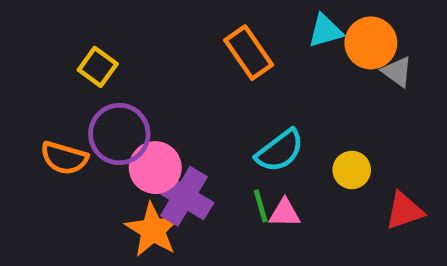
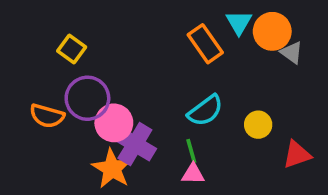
cyan triangle: (325, 31) -> (239, 23), turned -44
orange rectangle: (249, 53) -> (205, 44), moved
pink triangle: (285, 213) -> (193, 174), moved

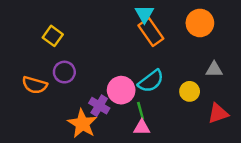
cyan triangle: (239, 23) -> (144, 14), moved
gray triangle: (292, 52) -> (214, 69), moved, turned -36
purple circle: (87, 98) -> (64, 72), size x0.7
pink circle: (114, 123) -> (121, 90), moved
purple cross: (135, 144) -> (99, 106), size x0.7

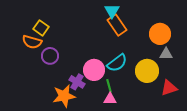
orange circle: (200, 23) -> (160, 34), moved
orange semicircle: (35, 85) -> (32, 42), moved
yellow circle: (190, 91) -> (147, 71), size x1.5
orange star: (82, 124) -> (64, 96), turned 30

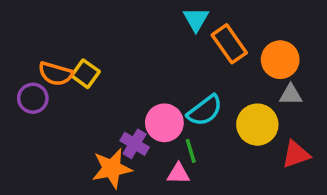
orange rectangle: (117, 25) -> (229, 44), moved
yellow square: (41, 28) -> (85, 74), moved
purple circle: (50, 56) -> (33, 98), moved
pink triangle: (110, 99) -> (178, 174), moved

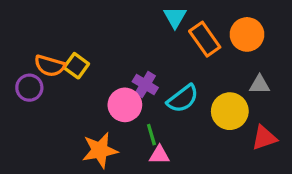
orange circle: (280, 60) -> (247, 34), moved
pink circle: (164, 123) -> (125, 105), moved
purple cross: (135, 144) -> (145, 85), moved
green line: (191, 151) -> (151, 135), moved

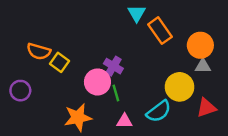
orange circle: (247, 34) -> (200, 45), moved
yellow square: (76, 66) -> (60, 62), moved
purple circle: (29, 88) -> (20, 91), moved
cyan semicircle: (183, 99) -> (159, 111), moved
green line: (151, 135) -> (116, 93), moved

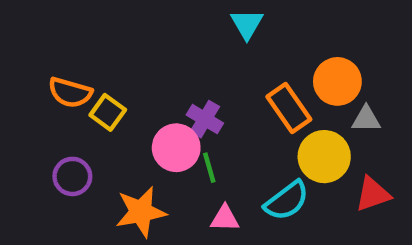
orange rectangle: (160, 31) -> (289, 108), moved
orange circle: (200, 45) -> (337, 81), moved
purple circle: (20, 91) -> (72, 176), moved

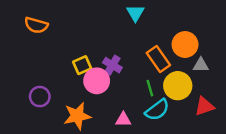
orange semicircle: (70, 93) -> (36, 25), moved
yellow square: (108, 112) -> (82, 65), moved, turned 30
green line: (209, 168) -> (150, 88), moved

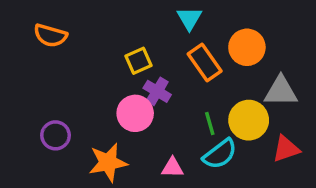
orange circle: (185, 45) -> (247, 47), moved
orange rectangle: (158, 59) -> (205, 63), moved
yellow square: (82, 65) -> (139, 61), moved
gray triangle: (201, 65) -> (281, 91), size x1.5

